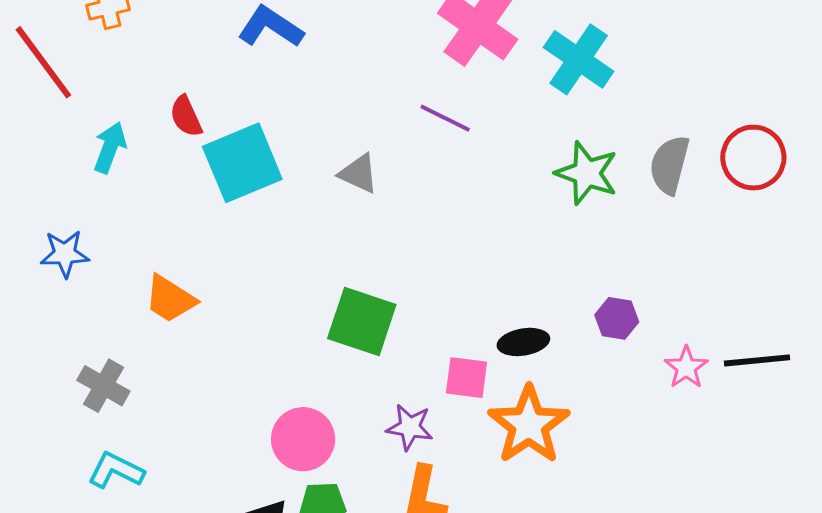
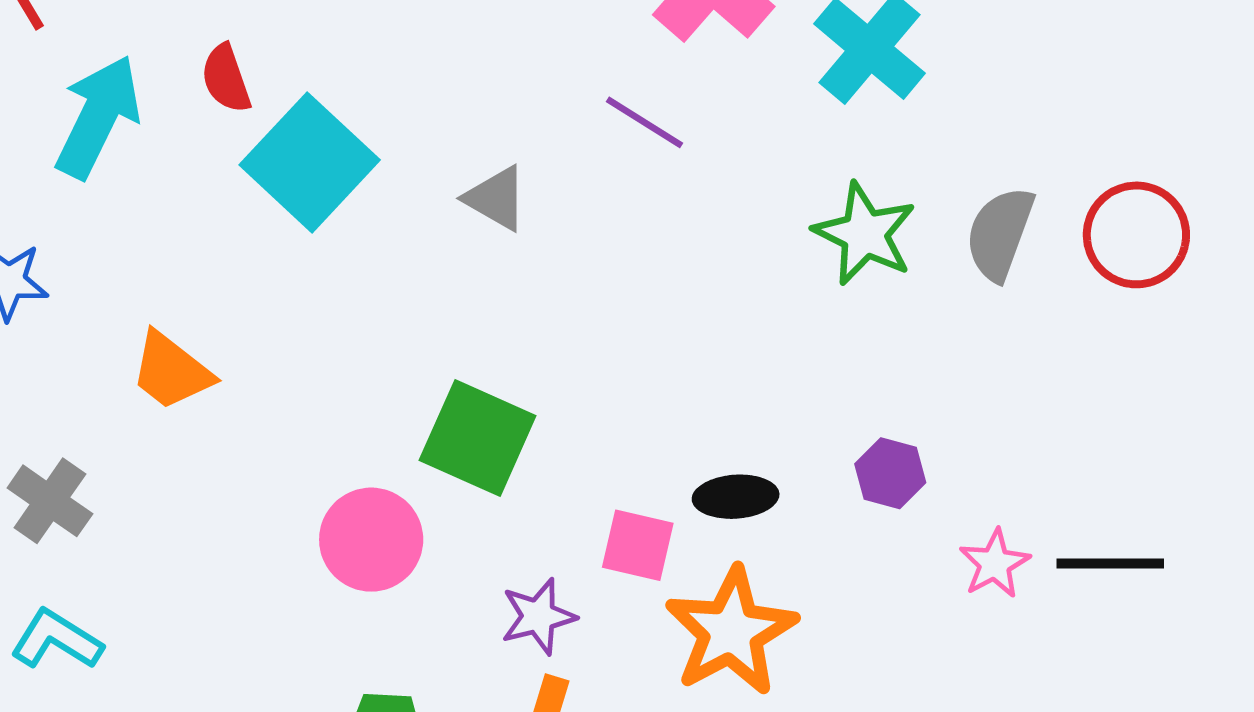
cyan arrow: (110, 147) -> (98, 117), size x1.5
cyan square: (242, 163) -> (310, 162), turned -30
purple star: (410, 427) -> (538, 616), turned -30
pink circle: (303, 439) -> (371, 540), moved

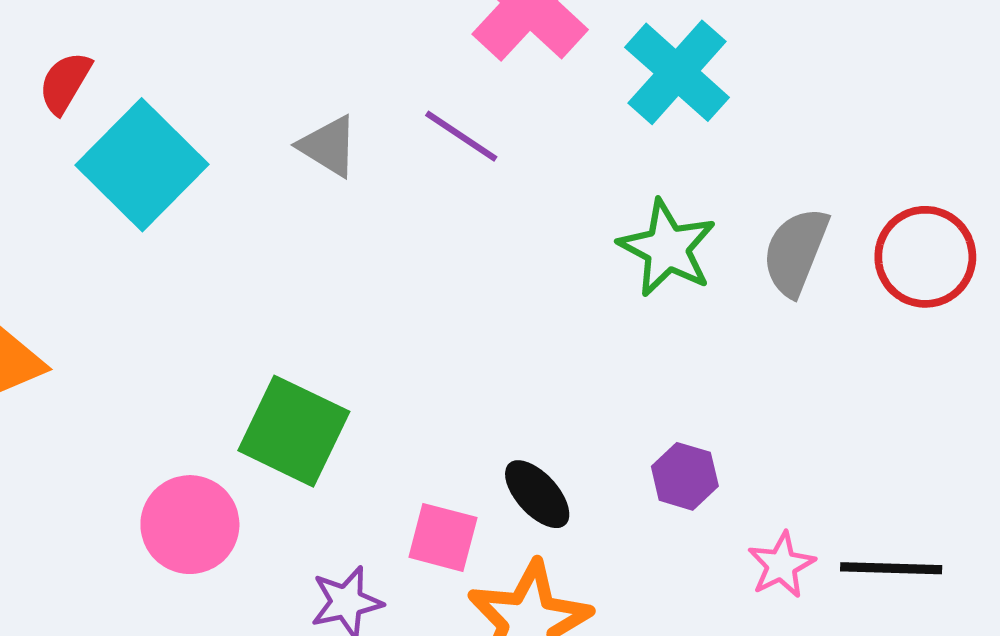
red semicircle: (226, 78) -> (65, 83), turned 48
gray triangle: (496, 198) -> (328, 146), moved
black ellipse: (736, 497) -> (537, 494), turned 50

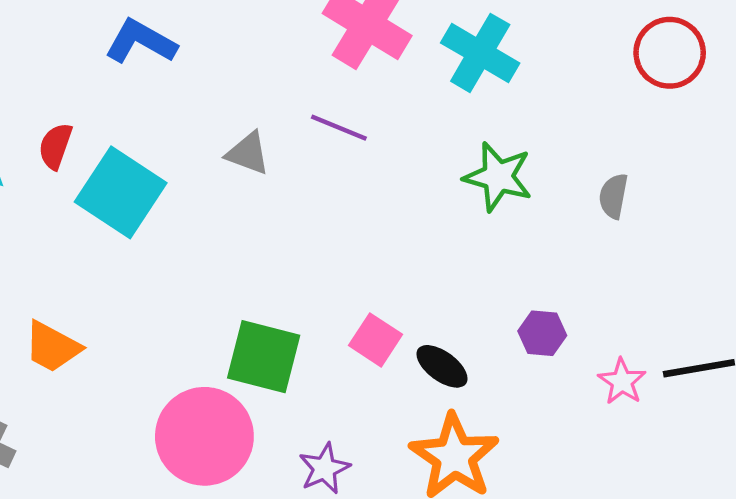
gray semicircle: (796, 252) -> (613, 196), moved, size x0.7
red circle: (925, 257) -> (670, 53), moved
pink circle: (190, 525) -> (204, 436), size x1.4
pink square: (443, 537) -> (375, 340), moved, turned 30

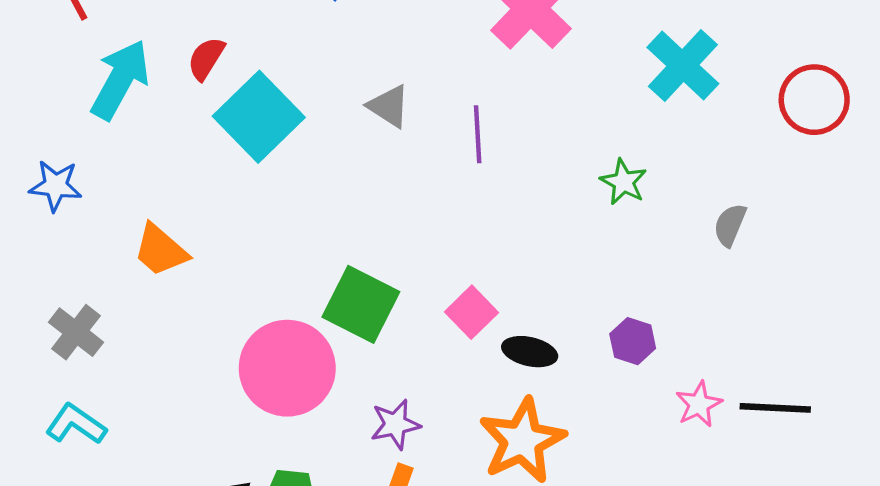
cyan cross: (480, 53) -> (683, 66), moved
purple line: (339, 128) -> (478, 134), moved, turned 52
green star: (498, 177) -> (624, 182), size x0.7
black ellipse: (442, 366) -> (530, 352), turned -36

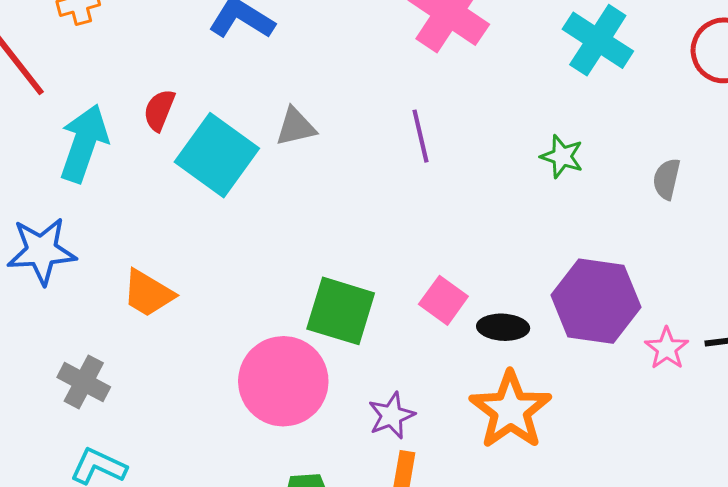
gray triangle: (389, 106) -> (296, 127), moved, turned -36
blue star: (56, 186) -> (42, 251), size x1.4
purple hexagon: (633, 341) -> (596, 301), size x2.0

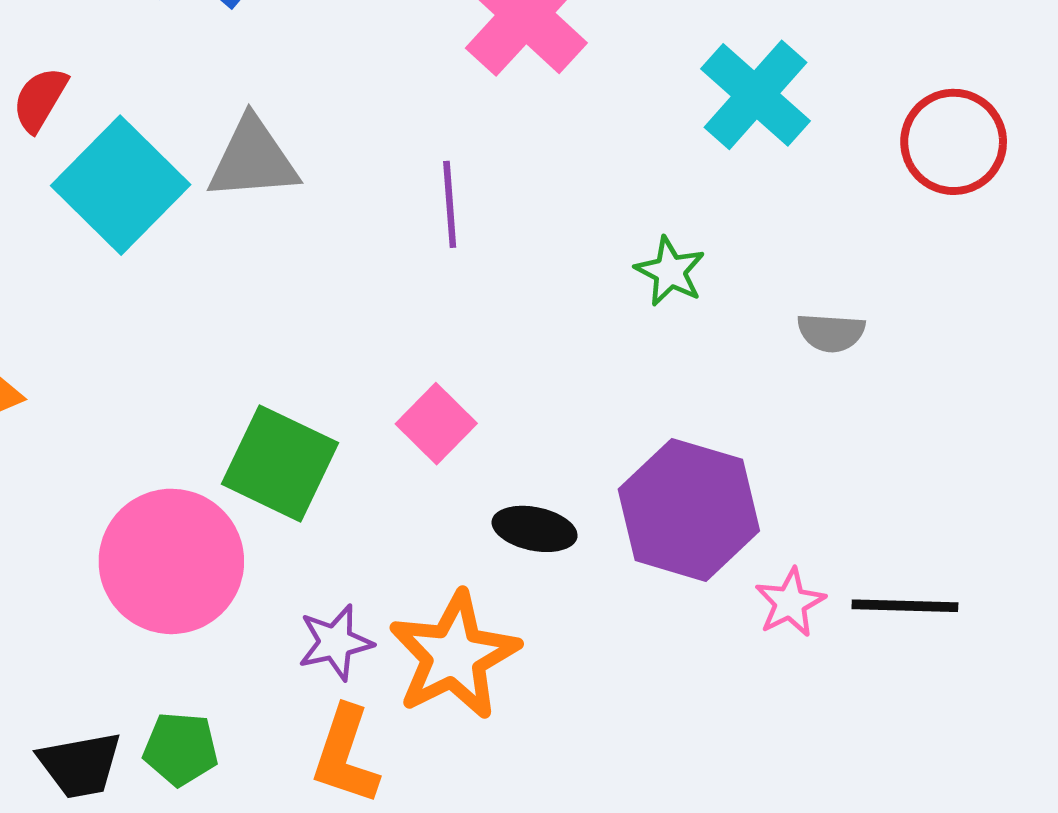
gray triangle: (296, 127) -> (253, 159), size x1.4
gray semicircle: (667, 179) -> (831, 333), turned -108
pink square: (443, 300) -> (436, 424), moved
orange star: (511, 410) -> (454, 656), moved

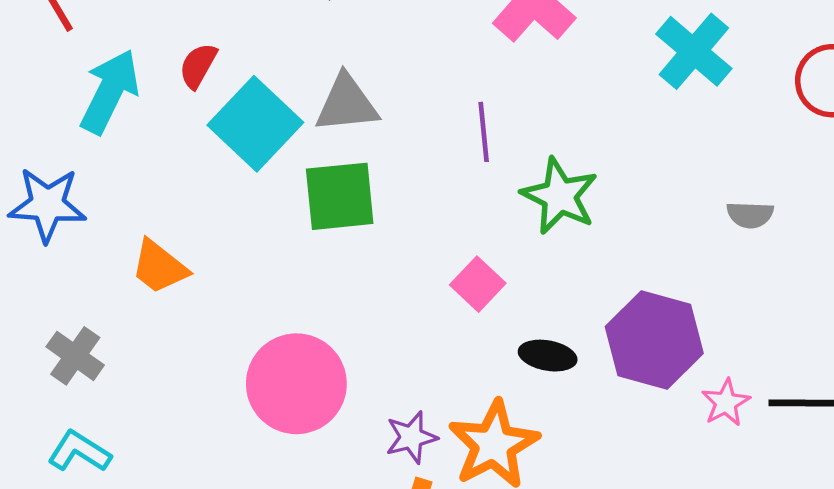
green star: (670, 271) -> (560, 196), moved, size x1.6
green square: (280, 463) -> (340, 196), moved, turned -30

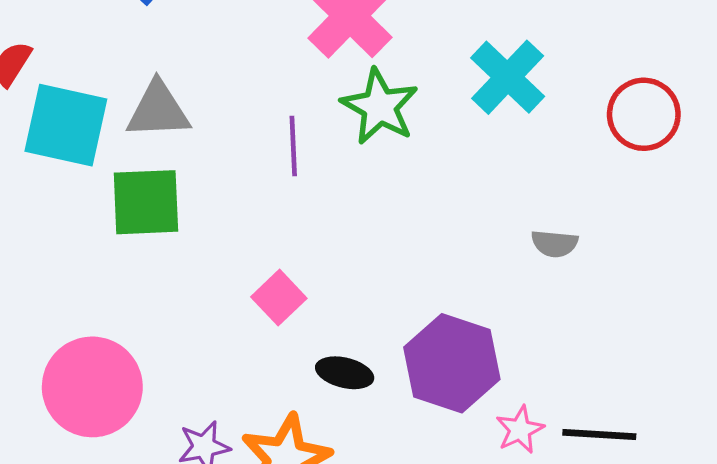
cyan square: (255, 124) -> (66, 125), turned -34
green star: (560, 196) -> (380, 107), moved

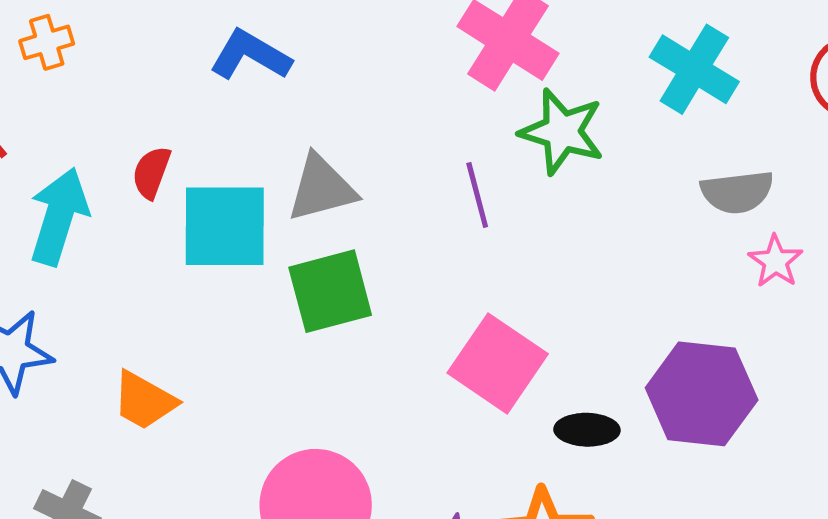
gray semicircle: (555, 244) -> (737, 192), moved, size x1.4
pink square: (279, 298) -> (498, 363), size x1.6
pink star: (520, 430) -> (775, 261), moved

